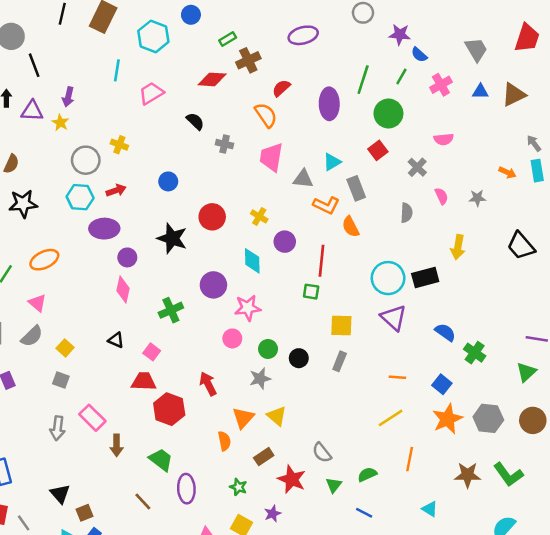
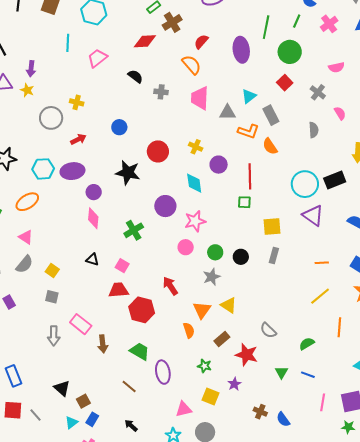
cyan hexagon: (80, 197) -> (43, 169), moved
green triangle: (334, 485) -> (281, 372), moved

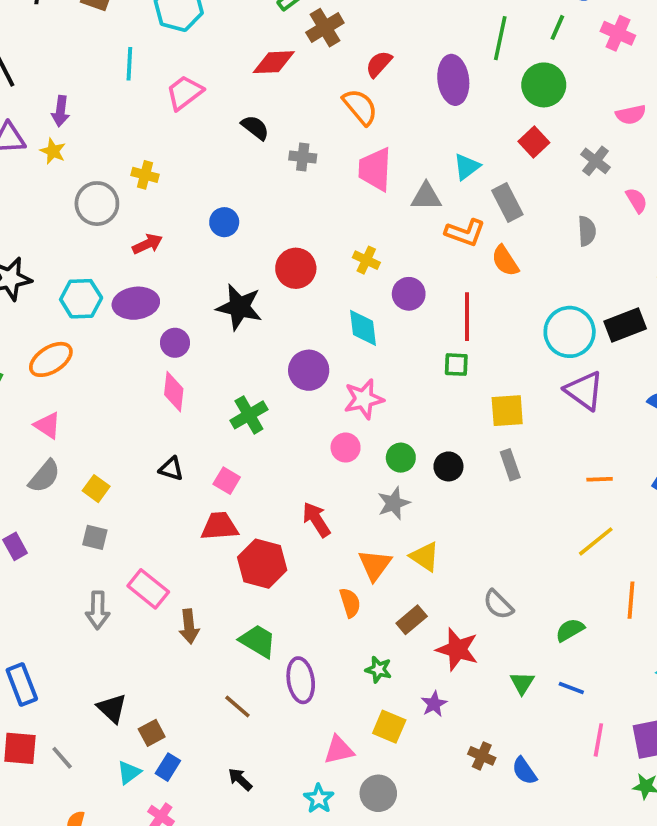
pink cross: (329, 24) -> (618, 33), turned -30
gray rectangle: (274, 255) -> (510, 465), turned -35

